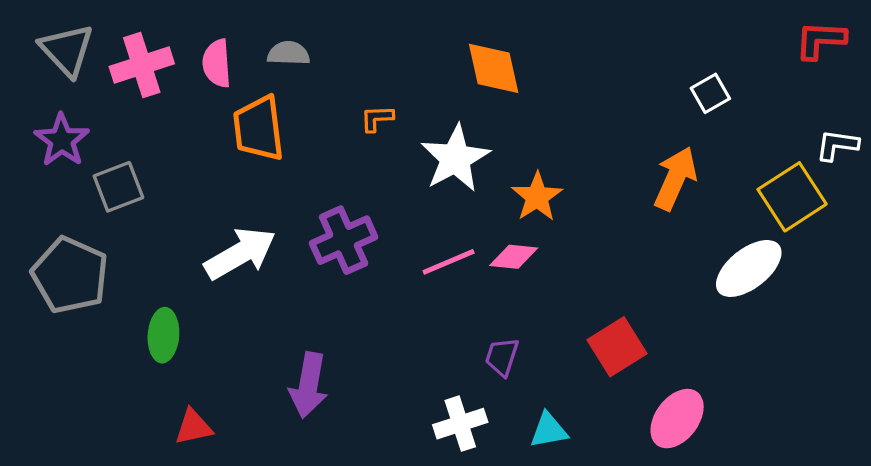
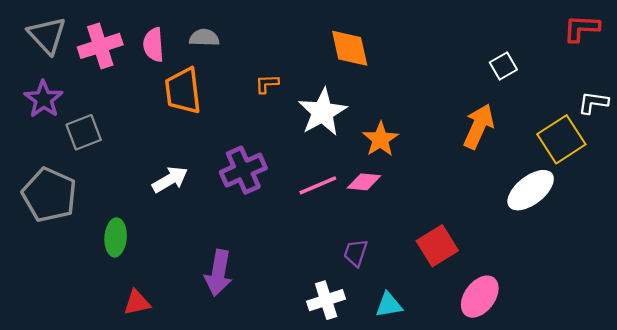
white arrow: (240, 253) -> (170, 180), size x0.7

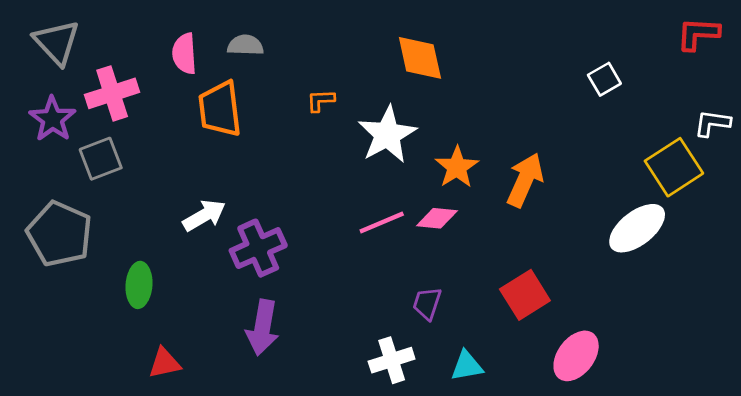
pink cross: (100, 46) -> (112, 93), moved
orange arrow: (479, 126) -> (525, 180), moved
purple cross: (243, 170) -> (258, 248), moved

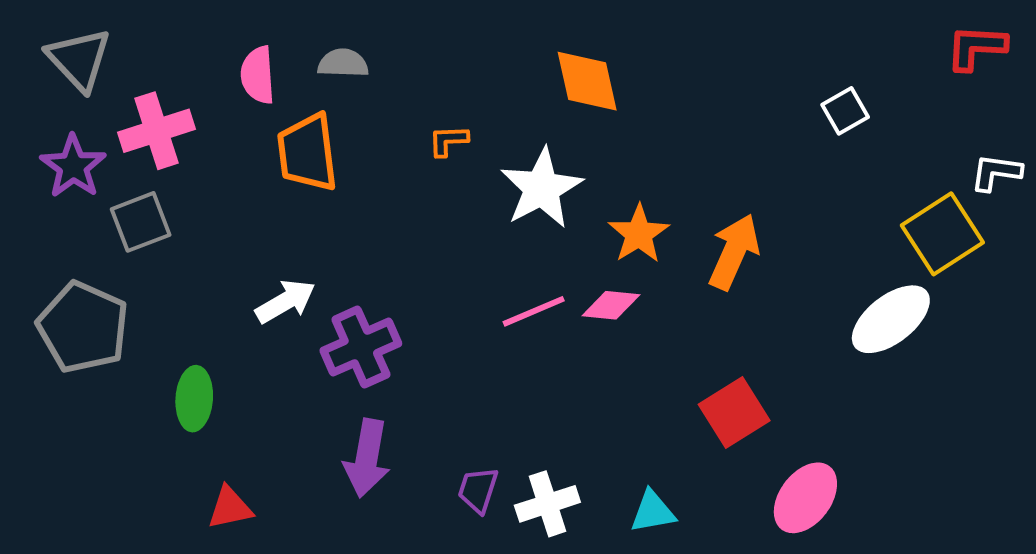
purple trapezoid: (427, 303) -> (478, 490), moved

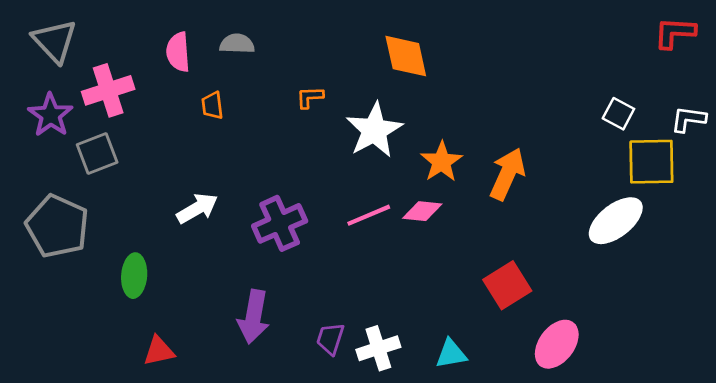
white square: (845, 111) -> (618, 114), moved, turned -32
orange trapezoid: (307, 153) -> (212, 105), size x0.5
yellow square: (942, 234) -> (651, 162), turned 32
purple cross: (361, 347) -> (280, 223), moved

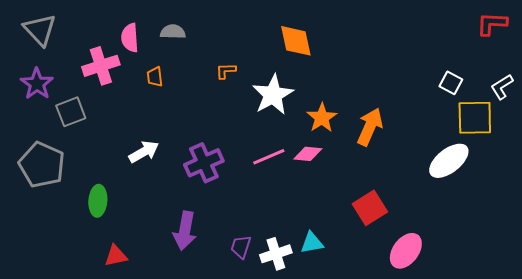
pink cross: (108, 90) -> (101, 66), moved
white L-shape: (688, 119) -> (502, 87), turned -40
cyan triangle: (451, 354) -> (312, 243), moved

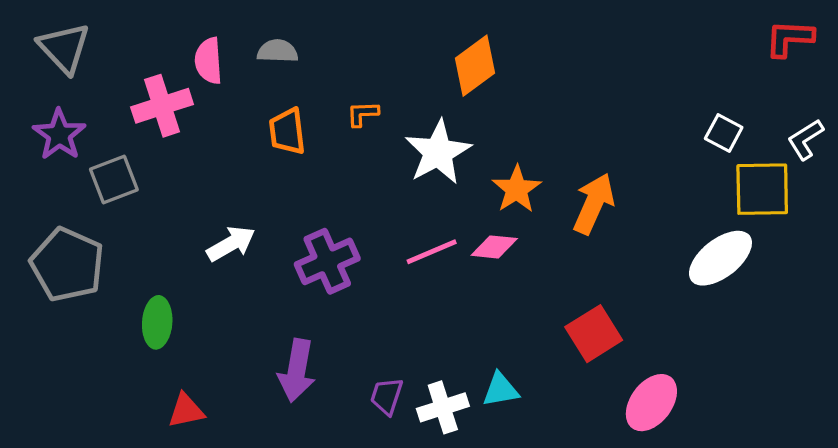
orange diamond: (296, 41) -> (475, 66), turned 66
orange trapezoid: (155, 77) -> (287, 131), moved, size x1.4

